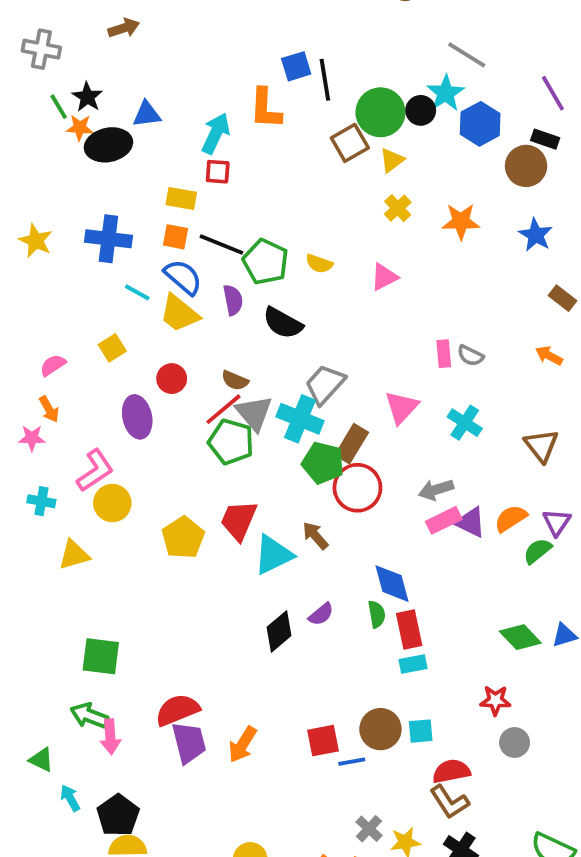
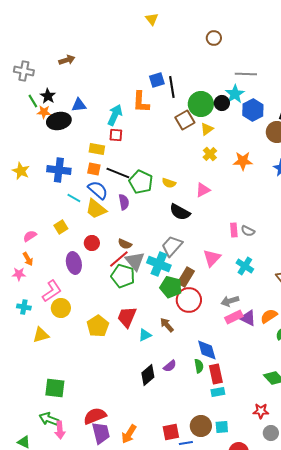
gray line: (467, 55) -> (246, 74), turned -30
black semicircle: (283, 323) -> (180, 212), moved
cyan triangle: (273, 555) -> (145, 335), size x0.6

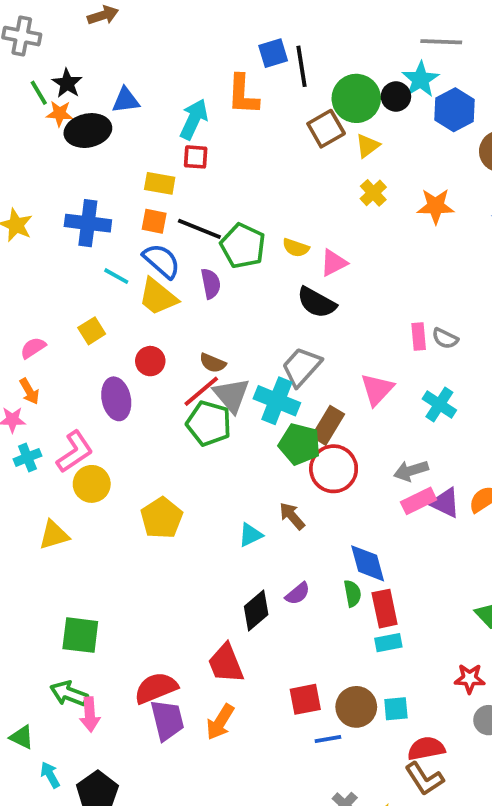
pink triangle: (203, 190) -> (334, 263), moved
cyan cross: (24, 307) -> (27, 457), moved, turned -32
red trapezoid: (127, 317) -> (226, 663), moved, turned -45
red square: (171, 432) -> (305, 699), moved

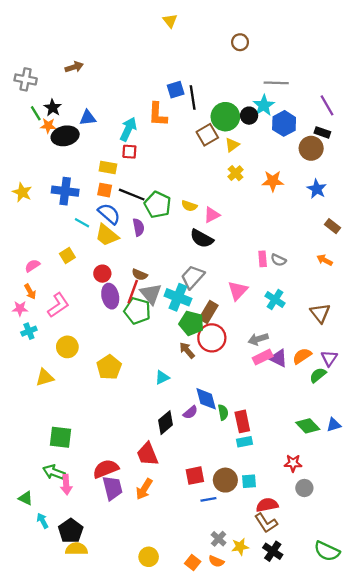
red line: (201, 391) -> (133, 292), turned -30
purple ellipse: (116, 399) -> (110, 296), moved
pink L-shape: (75, 452) -> (58, 305), moved
brown arrow: (292, 516) -> (187, 350), moved
blue diamond: (368, 563) -> (206, 399), moved

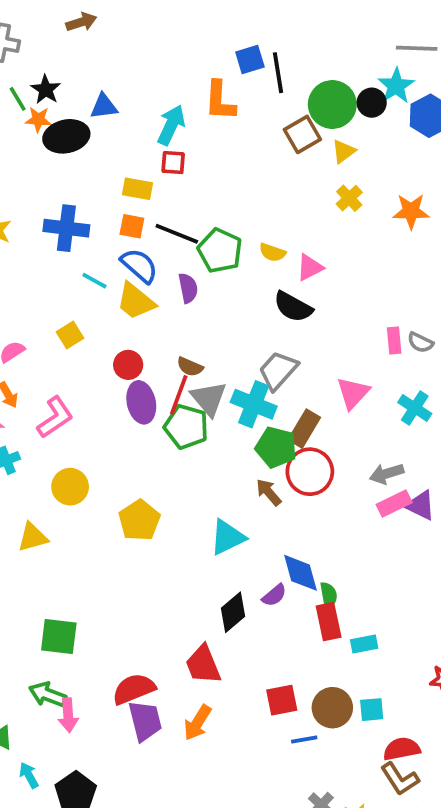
cyan triangle: (162, 377) -> (227, 537), size x1.5
red rectangle: (242, 421) -> (329, 622), moved

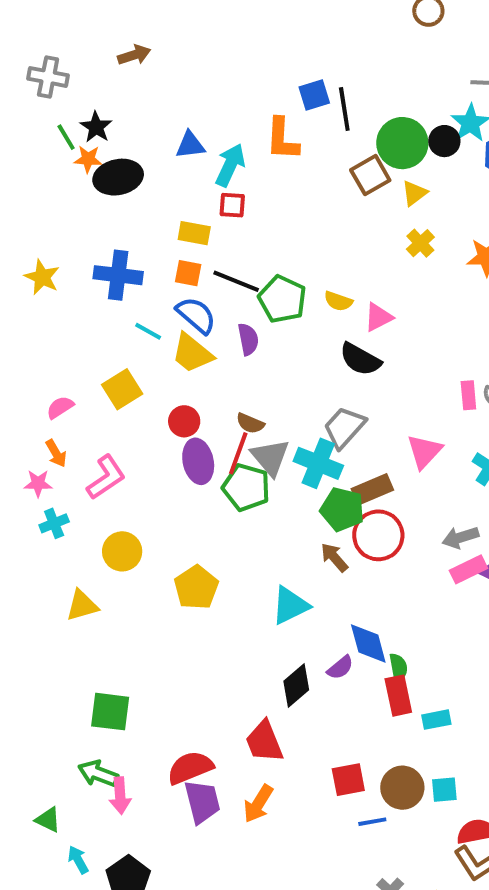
blue triangle: (104, 106) -> (190, 145), moved
yellow square: (70, 335) -> (122, 389), size x1.4
brown rectangle: (304, 429) -> (372, 489), turned 36

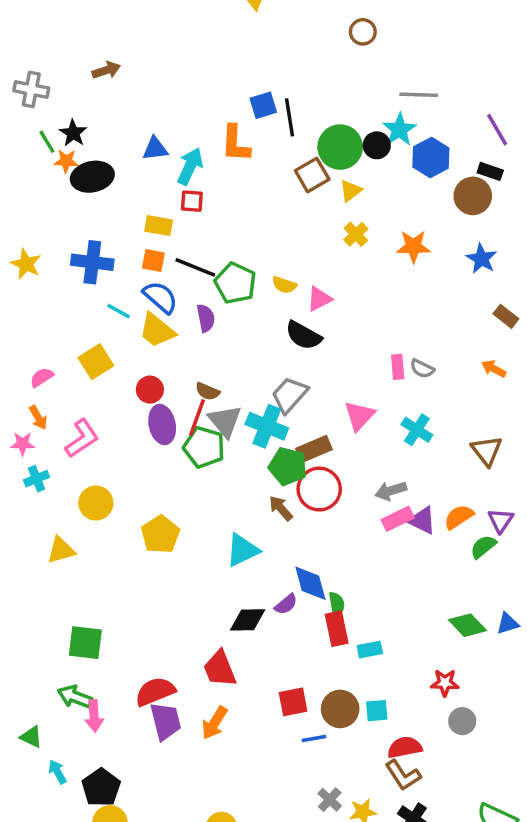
black diamond: (296, 686) -> (248, 620), turned 39

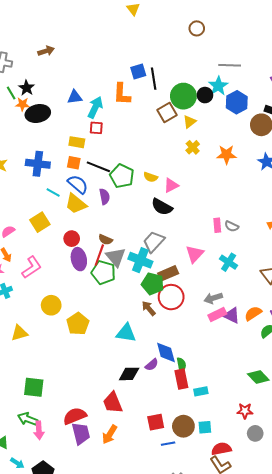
yellow circle: (96, 503) -> (51, 305), moved
cyan triangle: (242, 550) -> (126, 333), turned 35
cyan arrow: (57, 772) -> (17, 463), turned 152

